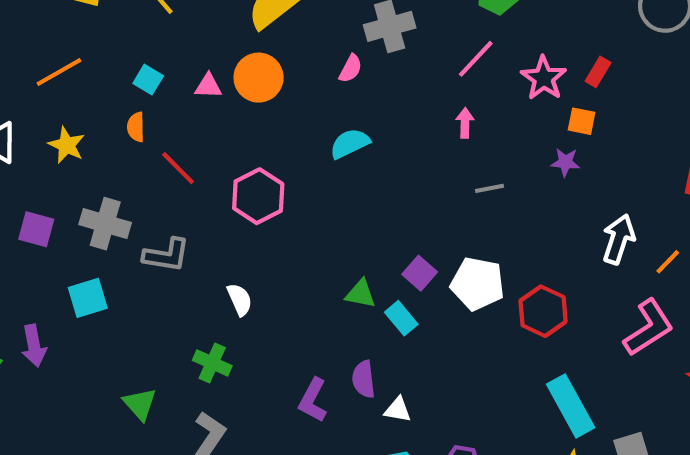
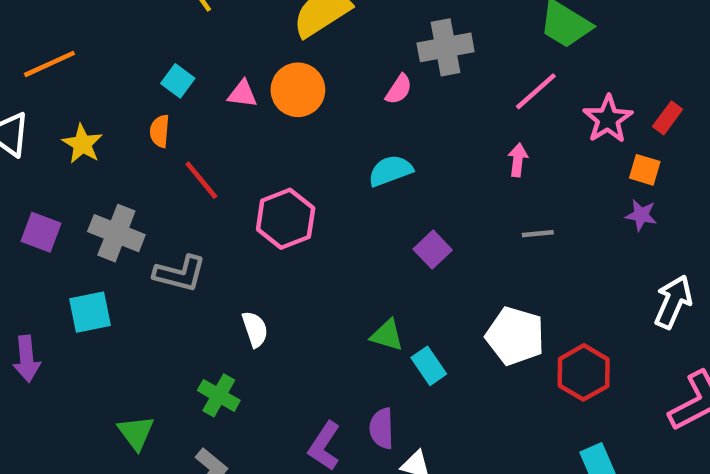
orange line: (59, 72) -> (49, 64), moved
purple star: (565, 162) -> (641, 215), moved
purple square: (420, 273) -> (433, 250), moved

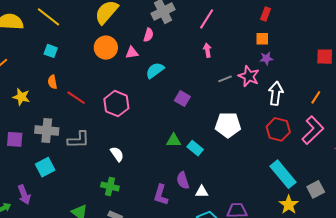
cyan square: (178, 81) -> (51, 51), moved
pink triangle: (242, 94) -> (132, 53), moved
pink star: (608, 119) -> (249, 76), moved
white arrow: (673, 302) -> (276, 93), moved
red hexagon: (584, 372) -> (278, 129), moved

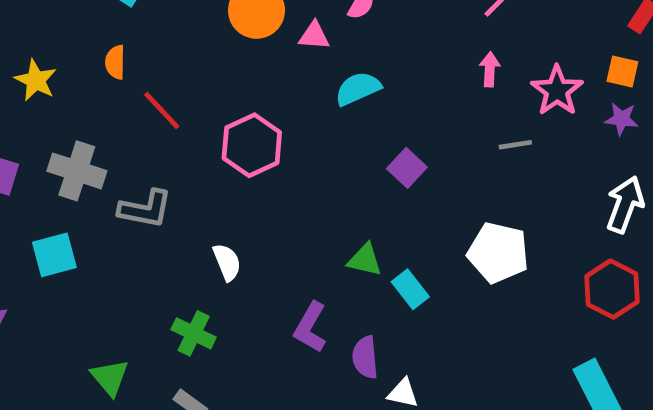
pink star: (249, 76) -> (557, 91), moved
purple L-shape: (161, 195) -> (310, 327), moved

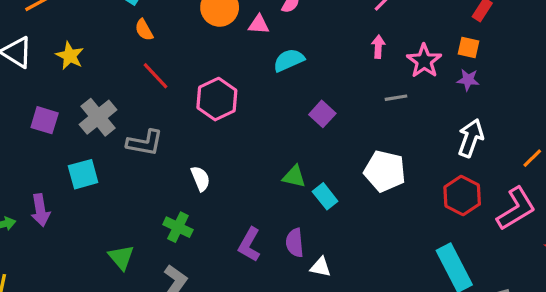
orange semicircle: (115, 62) -> (144, 30), moved, turned -30
gray cross: (77, 171) -> (98, 117), turned 33
purple L-shape: (310, 327) -> (249, 245), moved

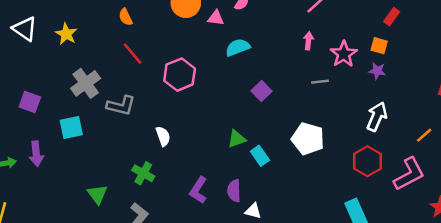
purple square: (45, 120) -> (30, 102), moved
green triangle: (294, 177) -> (237, 139), turned -36

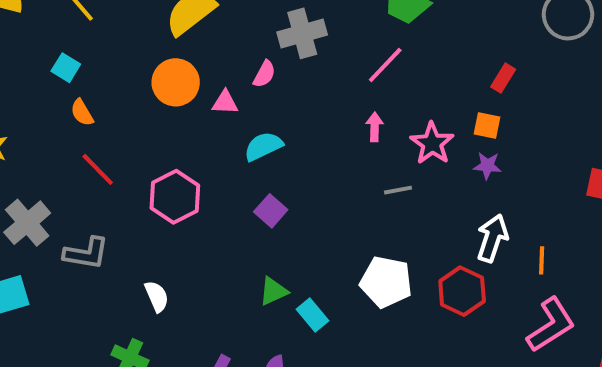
purple square: (262, 91) -> (271, 211), moved
orange line: (424, 135) -> (542, 260), moved, turned -42
red hexagon: (367, 161) -> (462, 291), moved

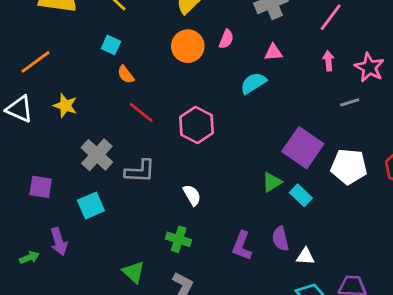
pink semicircle: (264, 74) -> (226, 39), moved
pink triangle: (225, 102) -> (273, 52), moved
purple square: (271, 211) -> (303, 148), moved, size x1.8

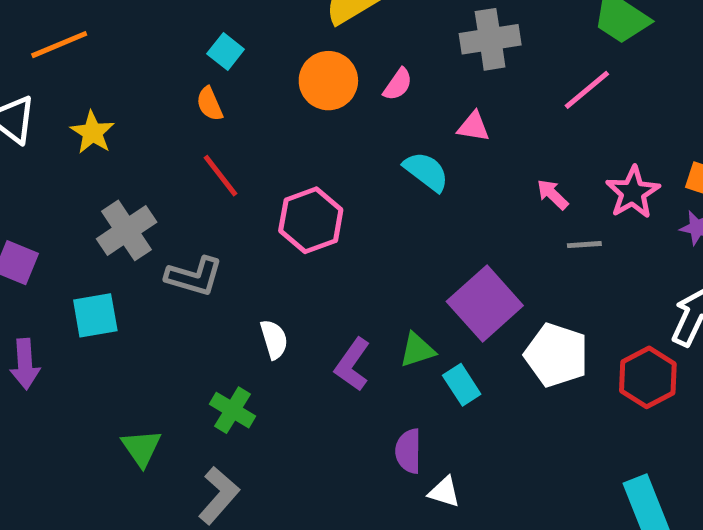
cyan square: (111, 45) -> (226, 51), moved
pink arrow: (328, 61) -> (552, 194), moved, turned -54
cyan semicircle: (253, 83) -> (426, 171), turned 56
purple L-shape: (242, 246) -> (352, 365), moved

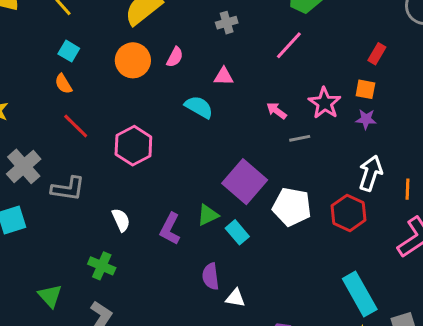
gray cross: (490, 39) -> (227, 23), size x0.6

